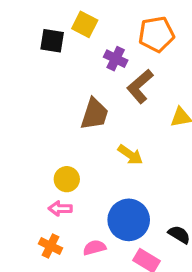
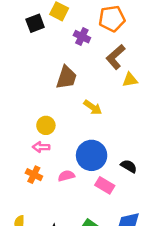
black square: (52, 41) -> (35, 23), turned -30
brown L-shape: (140, 86) -> (116, 57), moved

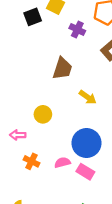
pink arrow: (41, 147) -> (18, 135), moved
pink rectangle: (105, 185) -> (85, 172), moved

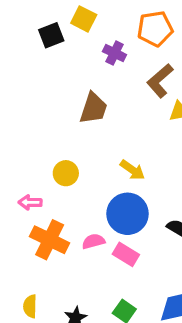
yellow arrow: (88, 97) -> (132, 170), moved
orange cross: (31, 161) -> (50, 240), size x1.6

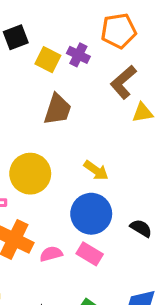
yellow square: (84, 19) -> (48, 60), moved
yellow circle: (66, 173) -> (30, 174), size x1.6
pink semicircle: (93, 241) -> (51, 254), moved

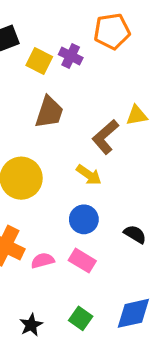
brown L-shape: (123, 82) -> (105, 137), moved
blue circle: (91, 214) -> (84, 219), size x0.7

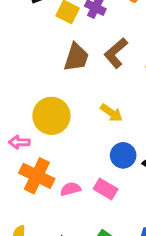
brown L-shape: (105, 137) -> (116, 53), moved
blue circle: (84, 219) -> (123, 155), moved

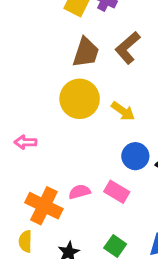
yellow circle: (51, 116) -> (80, 99), moved
orange cross: (37, 176) -> (44, 206), moved

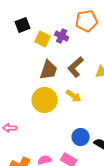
yellow arrow: (123, 111) -> (74, 96), moved

